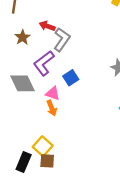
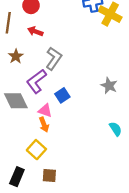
red arrow: (47, 26) -> (35, 31), moved
yellow square: (43, 146) -> (36, 150), moved
brown square: (47, 161) -> (49, 176), moved

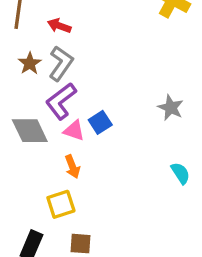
gray L-shape: (54, 58) -> (61, 63), moved
pink triangle: (45, 111) -> (74, 131), moved
yellow square: (36, 150) -> (61, 204), turned 30

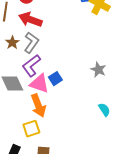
red arrow: (59, 26) -> (30, 20), size x1.6
pink triangle: (74, 131) -> (39, 84), size x1.5
orange arrow: (72, 167) -> (38, 106), size x1.6

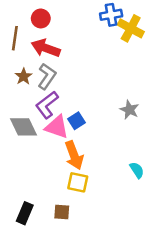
orange arrow: (38, 106) -> (74, 155), moved
cyan semicircle: (104, 110) -> (137, 170), moved
yellow square: (31, 129) -> (78, 182), moved, turned 30

